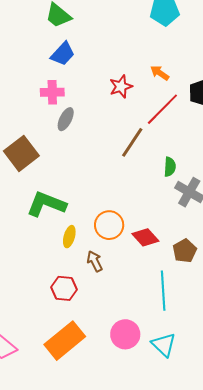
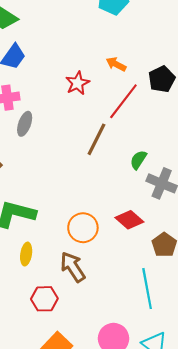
green semicircle: (170, 167) -> (138, 160), turned -144
yellow ellipse: (69, 237) -> (26, 254), moved
red diamond: (145, 237) -> (129, 220), moved
brown arrow: (95, 261) -> (73, 267), size x1.4

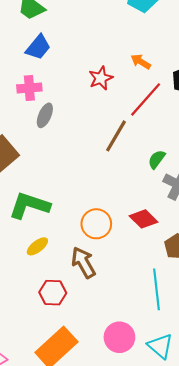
yellow ellipse: (26, 254) -> (37, 246), turned 40

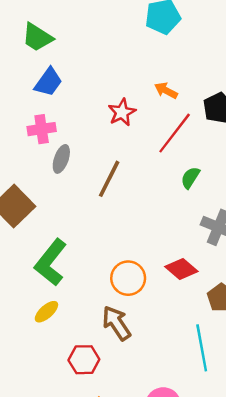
brown line: (116, 136) -> (109, 179), moved
green semicircle: (157, 159) -> (190, 178), moved
green L-shape: (29, 205) -> (51, 262), turned -66
yellow ellipse: (37, 246) -> (46, 312), moved

